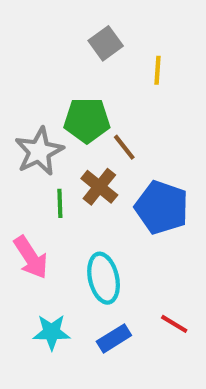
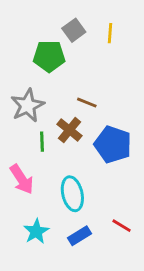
yellow line: (158, 70) -> (110, 33), moved
green pentagon: (87, 120) -> (49, 56), moved
brown line: (124, 147) -> (87, 103), turned -30
cyan star: (52, 332) -> (36, 231), turned -30

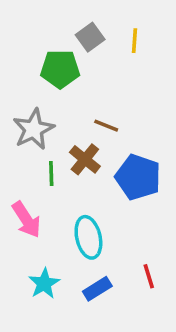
red line: (122, 226) -> (149, 276), turned 42

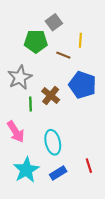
yellow line: (135, 41) -> (80, 40), moved
brown line: (106, 126) -> (63, 55), moved
blue pentagon: (138, 177) -> (82, 85), moved
cyan star: (44, 283) -> (26, 170), size x1.4

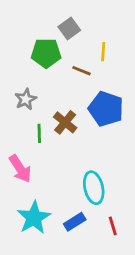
gray star: (20, 77) -> (26, 99), size x0.7
cyan ellipse: (53, 142) -> (94, 188), moved
red line: (89, 166) -> (113, 226), moved

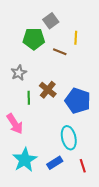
blue pentagon: (106, 109) -> (78, 101), moved

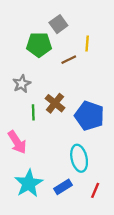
brown line: (60, 52) -> (69, 60), turned -48
red line: (83, 166) -> (95, 190), turned 40

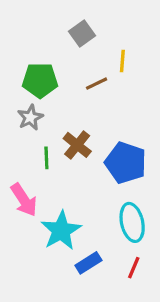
green pentagon: (39, 45) -> (40, 80), moved
cyan ellipse: (79, 158) -> (132, 222), moved
cyan star: (29, 183) -> (61, 231), moved

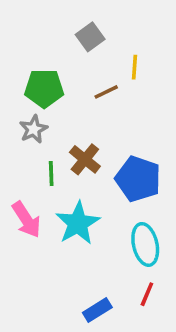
cyan star: (61, 231) -> (78, 223), moved
blue rectangle: (88, 263) -> (97, 310), moved

